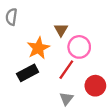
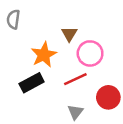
red line: (66, 70) -> (75, 79), turned 30

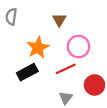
brown triangle: (69, 34) -> (59, 20), moved

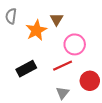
orange star: (38, 48) -> (36, 30), moved

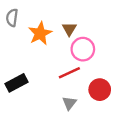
brown triangle: (56, 19) -> (69, 29), moved
black rectangle: (26, 69) -> (17, 83), moved

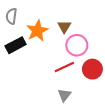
black rectangle: (17, 83) -> (16, 45), moved
red circle: (100, 90) -> (92, 69), moved

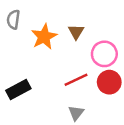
black rectangle: (16, 45) -> (18, 90), moved
pink circle: (77, 45) -> (104, 54), moved

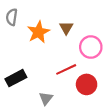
red circle: (109, 82) -> (87, 84), moved
gray triangle: (76, 113) -> (46, 98), moved

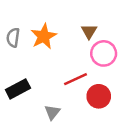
gray semicircle: (12, 17) -> (13, 38), moved
brown triangle: (66, 28) -> (89, 31), moved

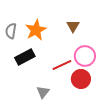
pink circle: (104, 53) -> (85, 56), moved
black rectangle: (18, 89) -> (25, 57), moved

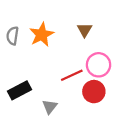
black rectangle: (25, 57) -> (19, 90), moved

